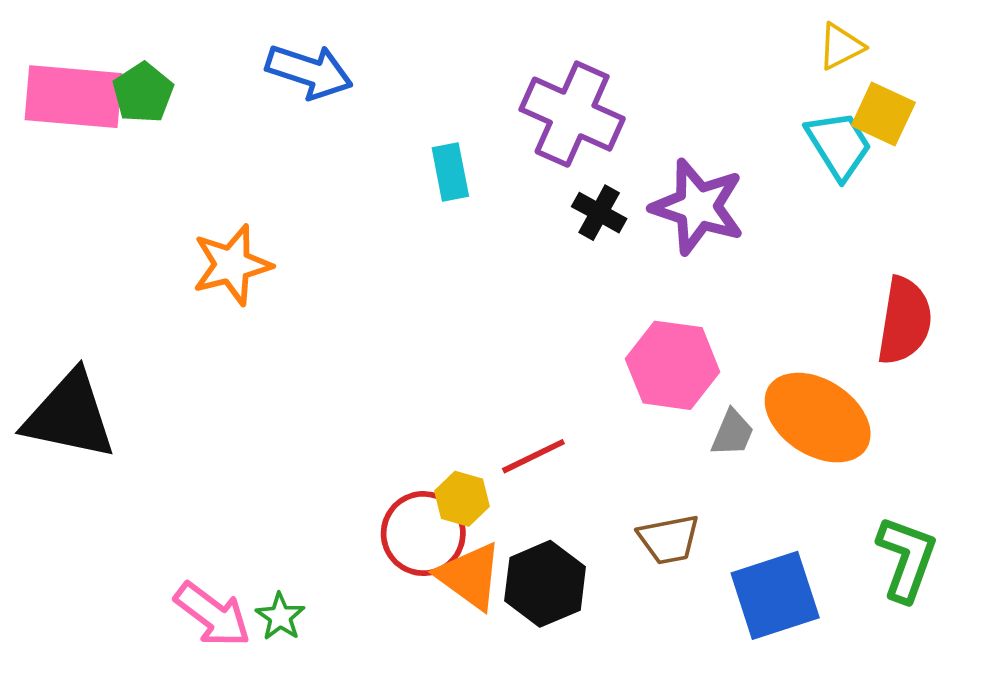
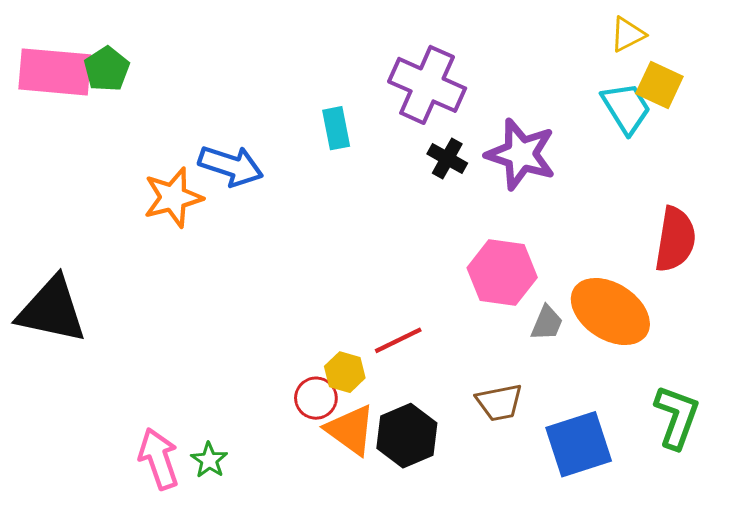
blue arrow: (309, 72) -> (231, 166), moved
red circle: (423, 534) -> (316, 398), size x0.7
pink arrow: (213, 615) -> (159, 459), turned -146

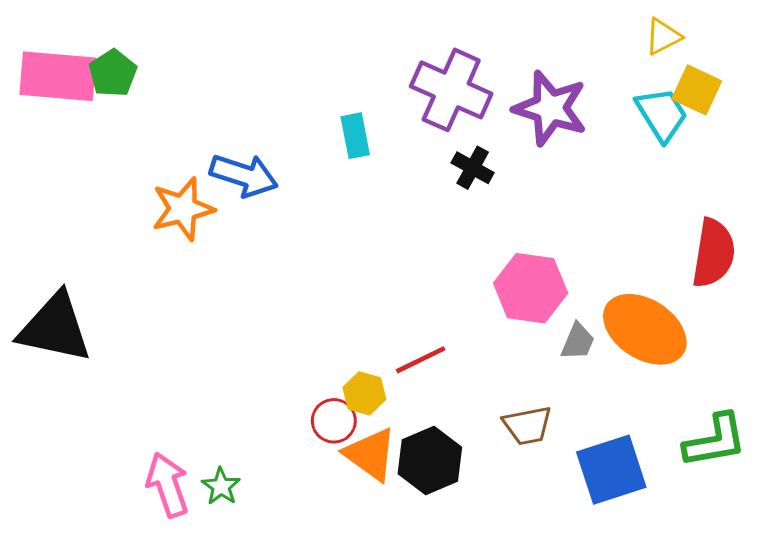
purple star: (521, 154) -> (550, 108), moved
green L-shape: (677, 417) -> (715, 441), turned 60

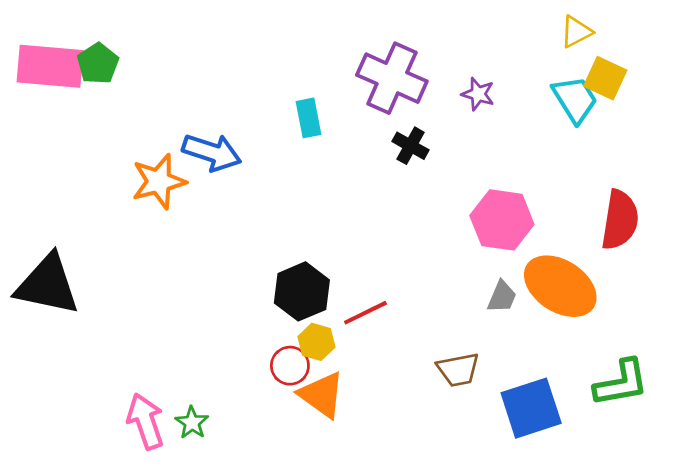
purple star: (550, 108) -> (478, 94), size x0.5
pink hexagon: (531, 288) -> (502, 220), moved
black hexagon: (430, 460) -> (302, 291), moved

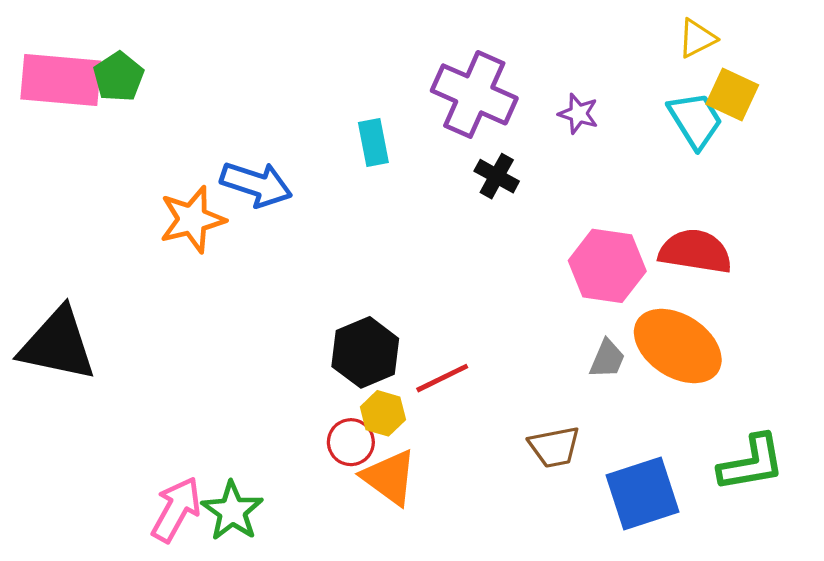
red semicircle: (620, 220) -> (695, 251), moved, turned -90
pink arrow: (146, 421) -> (176, 509), turned 48
green star: (192, 423) -> (232, 511), size x1.5

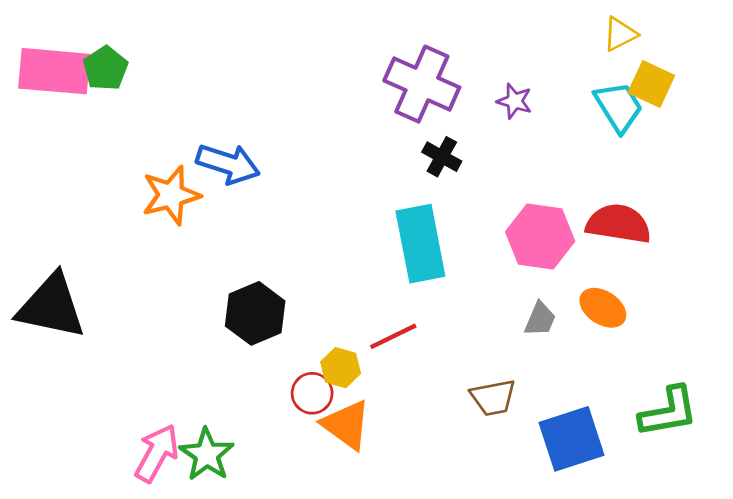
cyan rectangle: (373, 143) -> (420, 244), moved, size x1.8
orange ellipse: (678, 346) -> (603, 308), size x0.6
black hexagon: (365, 352) -> (255, 313), moved

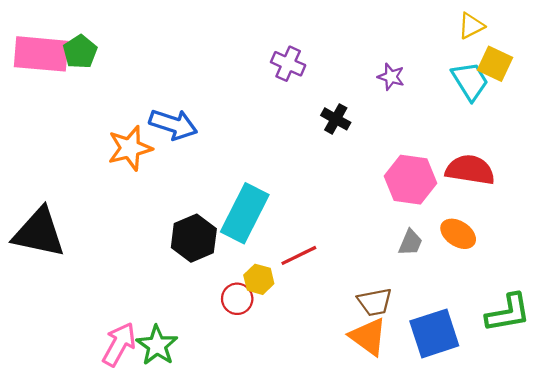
purple cross: (422, 84) -> (288, 64), moved, size x0.6
cyan rectangle: (420, 244) -> (245, 213), moved, turned 38
orange triangle: (346, 425) -> (368, 337), moved

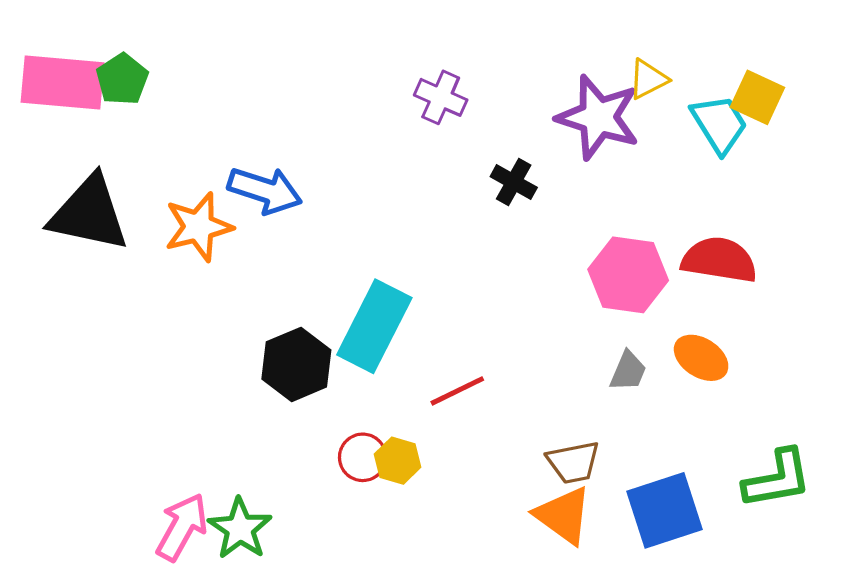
yellow triangle: (471, 26) -> (648, 79), moved
purple star: (391, 77) -> (598, 117), size x2.0
black triangle: (39, 233) -> (89, 214), moved
yellow hexagon: (259, 279) -> (398, 461), moved

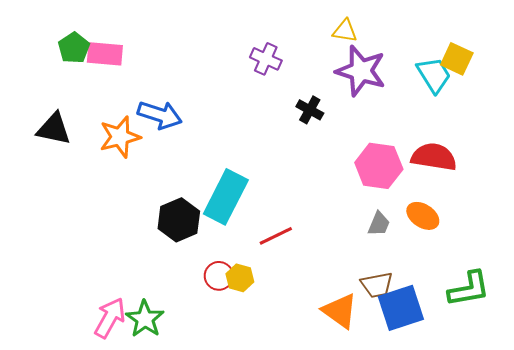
yellow triangle: (648, 79) -> (345, 31), moved, turned 36
pink rectangle: (63, 82) -> (105, 54), moved, size x0.7
black triangle: (89, 214) -> (54, 129), size x0.7
brown trapezoid: (573, 462) -> (377, 285), moved

